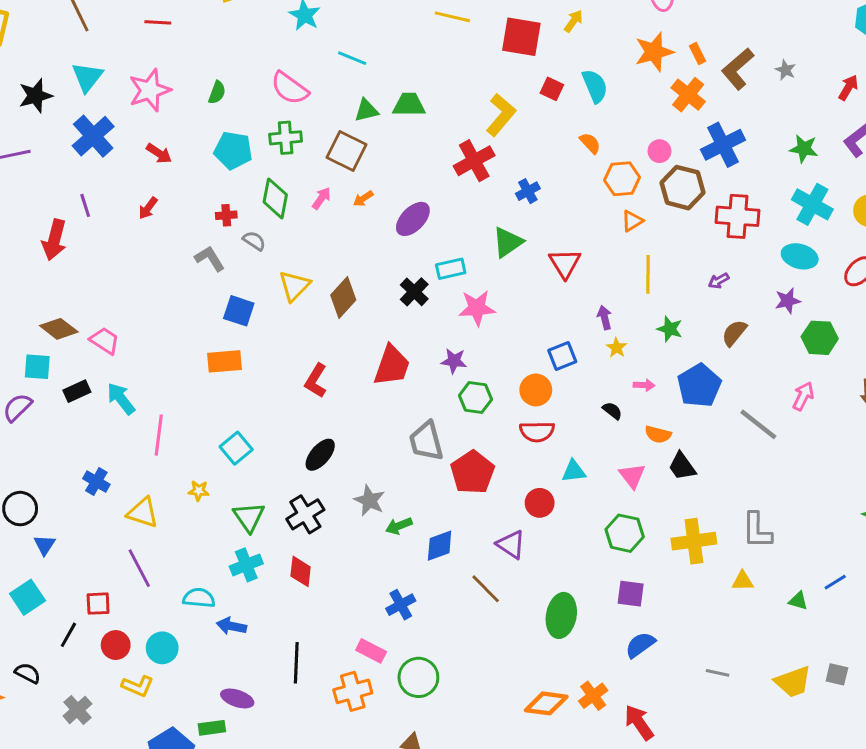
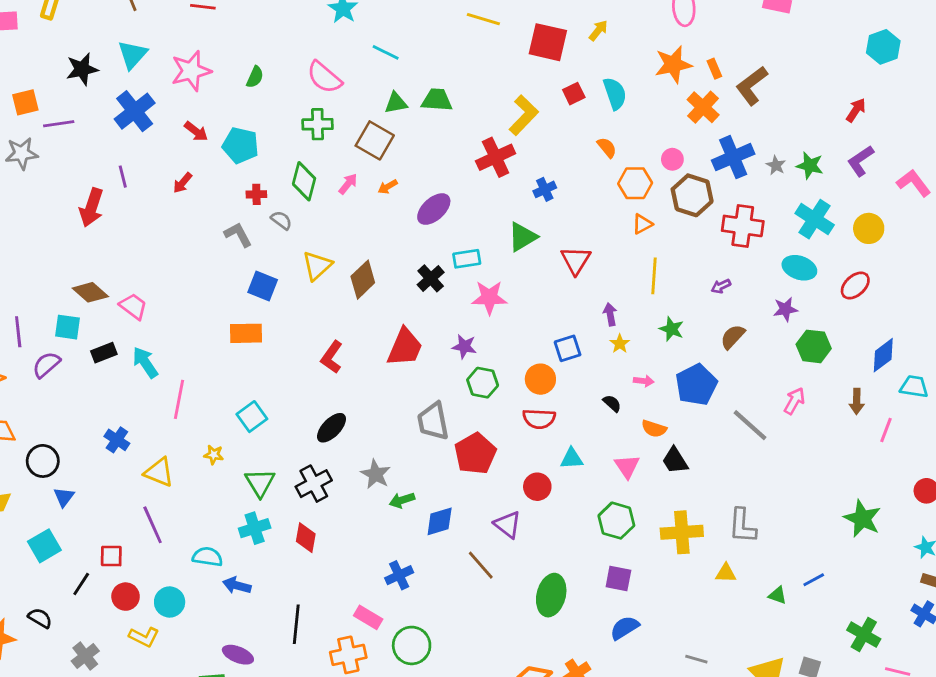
gray star: (786, 70) -> (776, 165), moved
red square: (552, 89) -> (574, 94), turned 35
cyan pentagon: (233, 150) -> (241, 145), moved

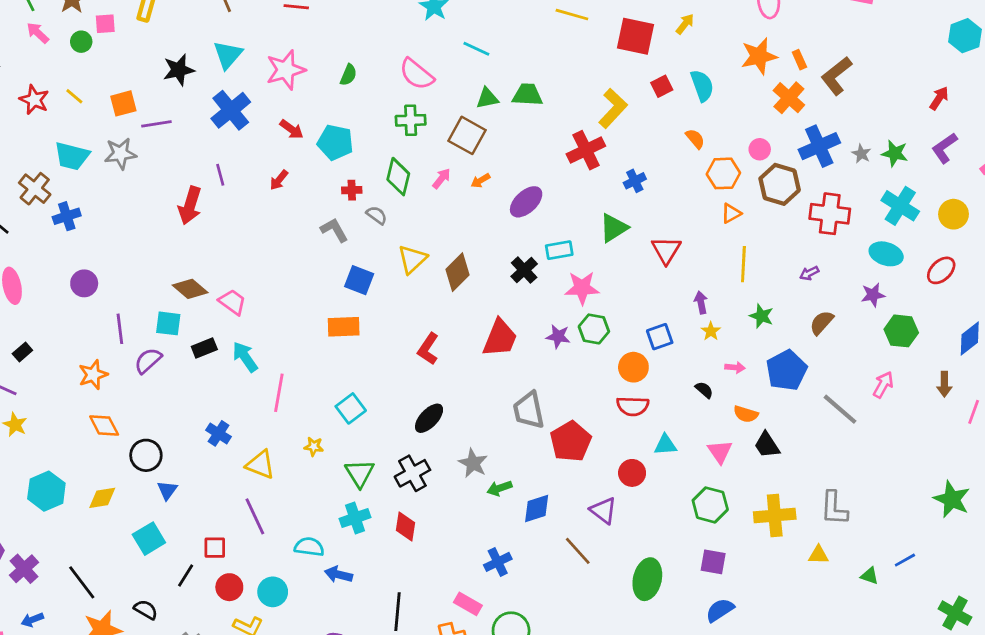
green hexagon: (483, 383) -> (594, 329), moved

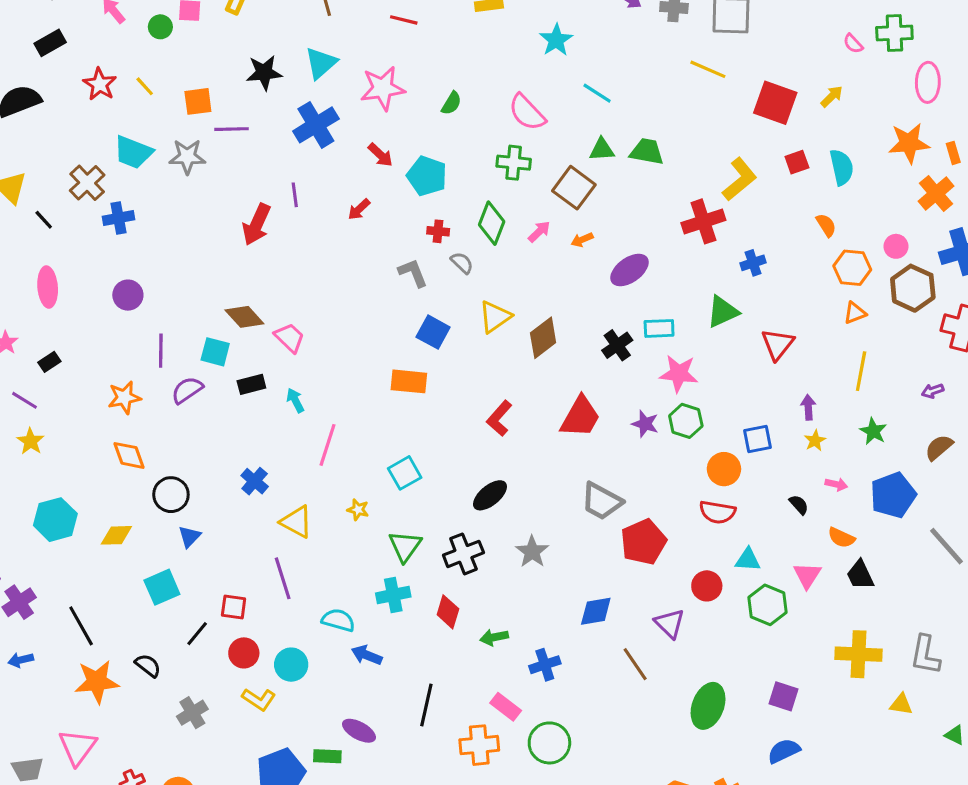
cyan arrow: (245, 357) -> (295, 400), size x0.7
gray trapezoid: (529, 410) -> (602, 501), turned -57
green arrow: (499, 488) -> (494, 637), moved
green hexagon: (710, 505) -> (768, 605), moved

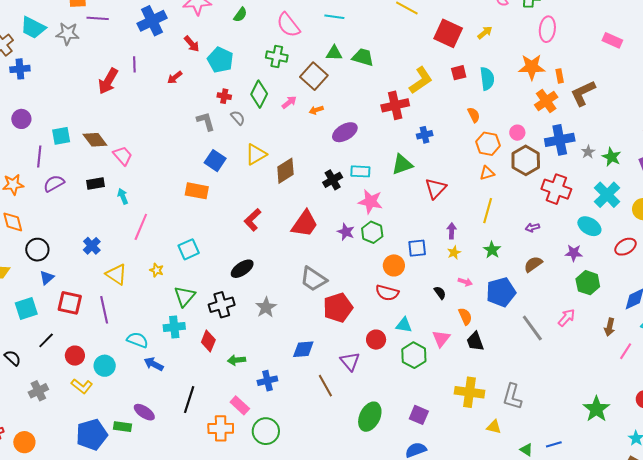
cyan line: (597, 93) -> (334, 17), turned -30
cyan square: (215, 352) -> (61, 136), moved, turned -30
orange semicircle: (841, 538) -> (465, 316), turned -144
red square: (234, 607) -> (70, 303), moved, size x1.4

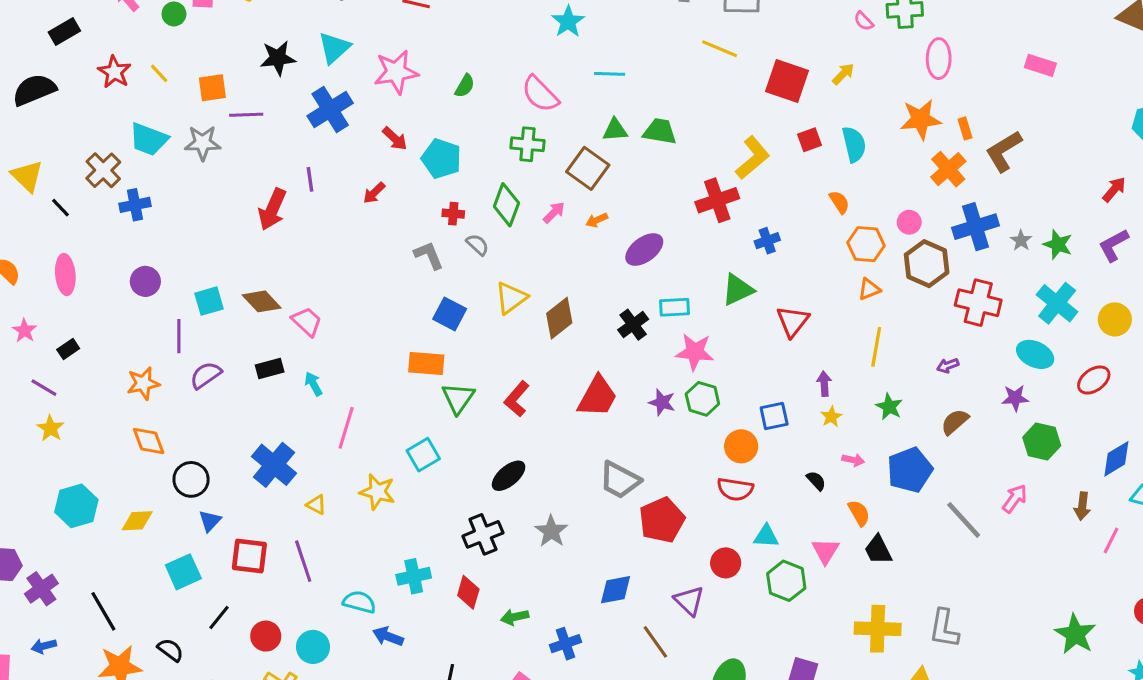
blue cross: (92, 246) -> (274, 465), size x1.6
yellow star: (157, 270) -> (377, 492), size x1.6
yellow triangle: (116, 274) -> (316, 505), size x0.6
green triangle: (185, 296) -> (458, 398), moved

